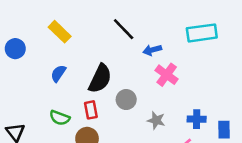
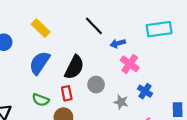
blue semicircle: (58, 73) -> (40, 63), size x1.6
blue cross: (197, 119) -> (145, 91), moved, turned 32

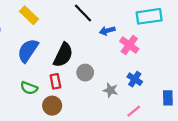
pink cross: (130, 64) -> (129, 45), moved

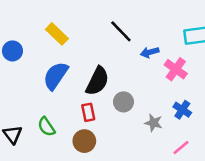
green semicircle: (29, 88) -> (46, 127), moved, turned 35

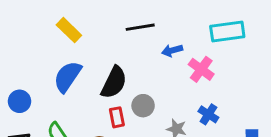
black line: (121, 31) -> (140, 27), turned -55
blue circle: (12, 51) -> (20, 101), moved
red rectangle: (88, 112) -> (117, 117), moved

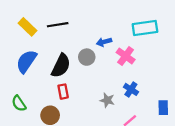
black line: (140, 27) -> (58, 25), moved
gray circle: (143, 106) -> (87, 57), moved

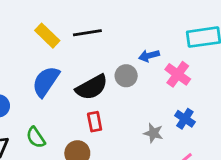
black semicircle: (61, 66) -> (92, 87), turned 35

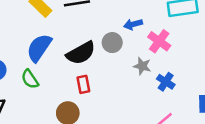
gray star: (153, 133) -> (142, 66), moved
green semicircle: (36, 137) -> (30, 79), moved

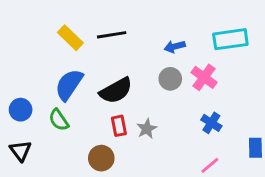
blue arrow: (133, 24) -> (175, 47), moved
gray circle: (112, 43) -> (170, 79), moved
gray star: (142, 66) -> (147, 129), moved, turned 30

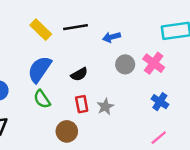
blue arrow: (175, 47) -> (111, 37), moved
black semicircle: (116, 91) -> (79, 74), size x0.6
green semicircle: (59, 120) -> (42, 99), moved

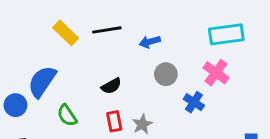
pink cross: (154, 63) -> (216, 73), moved
blue semicircle: (40, 69) -> (42, 82), moved
blue cross: (160, 102) -> (194, 102), moved

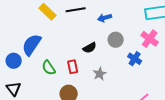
black semicircle: (111, 86) -> (90, 48), moved
red rectangle: (114, 121) -> (73, 67), moved

